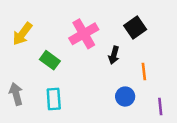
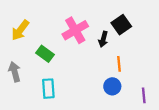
black arrow: (114, 55) -> (103, 39), moved
orange line: (144, 71) -> (119, 64), moved
gray arrow: (16, 94) -> (15, 72), moved

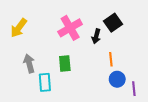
green rectangle: (45, 54) -> (65, 63), moved, turned 49
gray arrow: (15, 72) -> (29, 63), moved
blue circle: (112, 86) -> (117, 79), moved

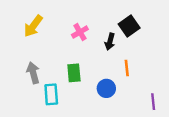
yellow arrow: (19, 28) -> (33, 26), moved
pink cross: (70, 28) -> (80, 32), size x0.6
blue circle: (117, 79) -> (106, 88), moved

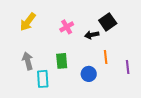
black arrow: (110, 42) -> (92, 35), turned 64
purple line: (153, 102) -> (128, 67), moved

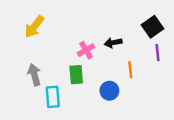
black square: (108, 22) -> (153, 27), moved
pink cross: (67, 27) -> (86, 50), moved
purple line: (128, 67) -> (157, 53), moved

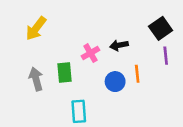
green rectangle: (76, 75) -> (65, 72), moved
blue circle: (109, 91) -> (115, 82), moved
cyan rectangle: (53, 97) -> (79, 111), moved

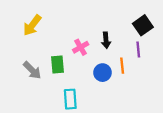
black arrow: (119, 45) -> (106, 40), turned -84
purple line: (166, 56) -> (138, 50), moved
gray arrow: (36, 79) -> (32, 70), turned 150

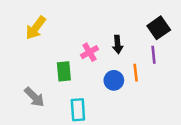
gray arrow: (32, 70) -> (34, 97), moved

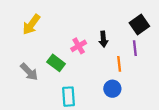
green rectangle: (64, 71) -> (56, 63), turned -48
blue circle: (114, 80) -> (112, 89), moved
gray arrow: (34, 97) -> (29, 72), moved

